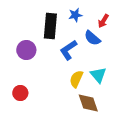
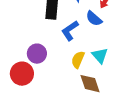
purple circle: (26, 50) -> (37, 54), moved
red circle: (20, 93) -> (22, 74), size x1.5

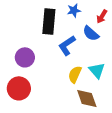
purple circle: (37, 54) -> (25, 57), moved

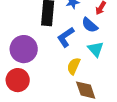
purple circle: (25, 57) -> (24, 49), size x1.4
cyan triangle: (97, 70) -> (96, 49), moved

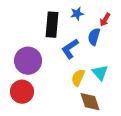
blue semicircle: (90, 25) -> (94, 37), turned 66
cyan triangle: (96, 49) -> (100, 73), moved

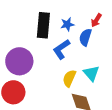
blue star: (77, 14) -> (67, 24), moved

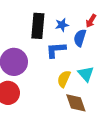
blue L-shape: (61, 49) -> (56, 50), turned 30

